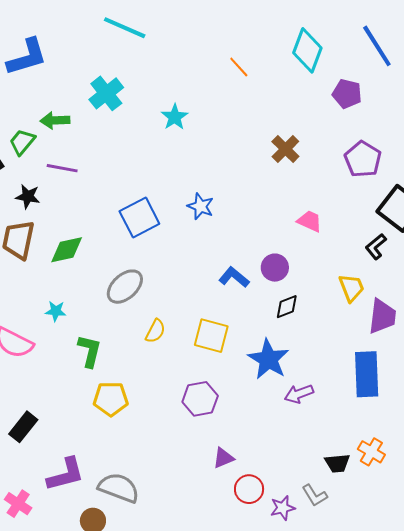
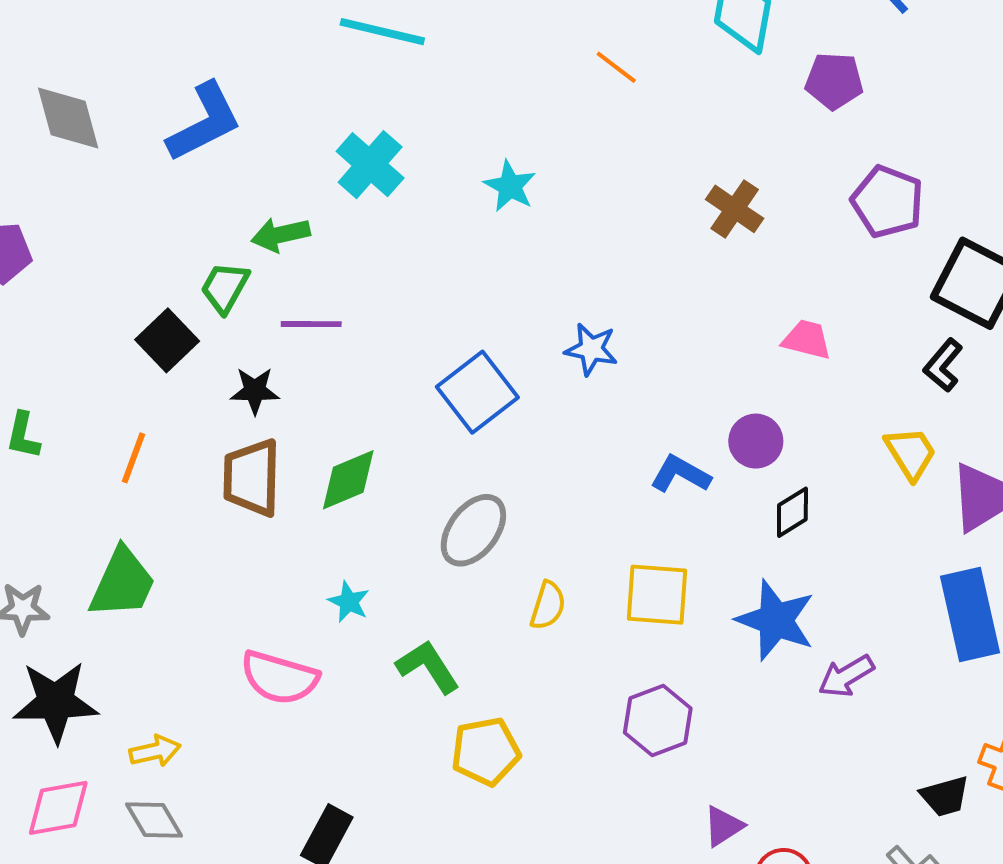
cyan star: (56, 311) -> (349, 602), turned 30
green L-shape: (90, 351) -> (428, 667), turned -36

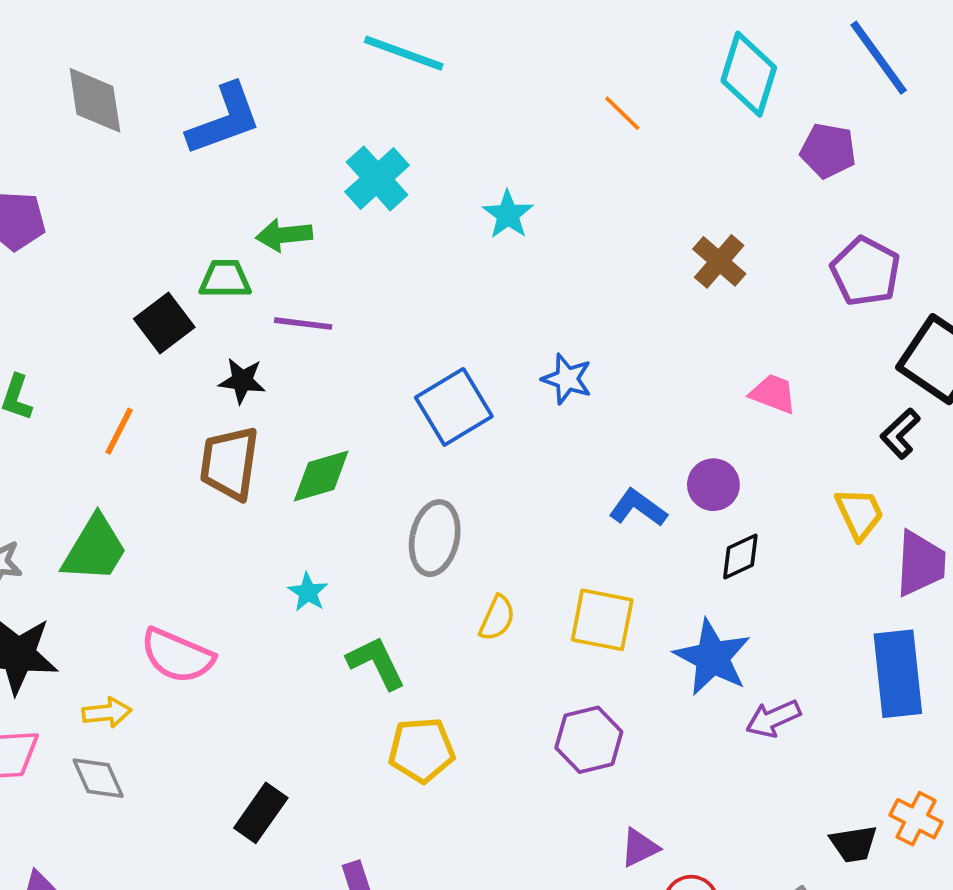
green trapezoid: (225, 287) -> (225, 279), turned 54
gray ellipse: (473, 530) -> (435, 538), turned -32
pink semicircle: (279, 678) -> (177, 656), moved

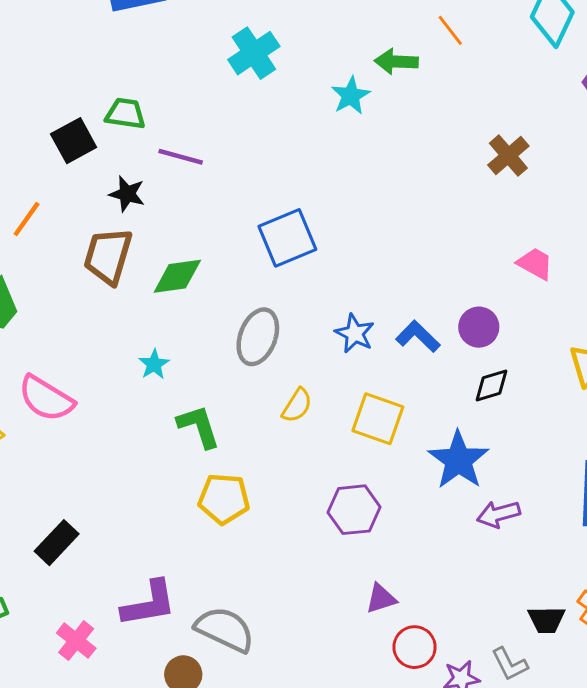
green arrow: (284, 235) -> (396, 62), moved
blue star: (567, 379) -> (355, 333), moved
black rectangle: (261, 813) -> (57, 543), moved

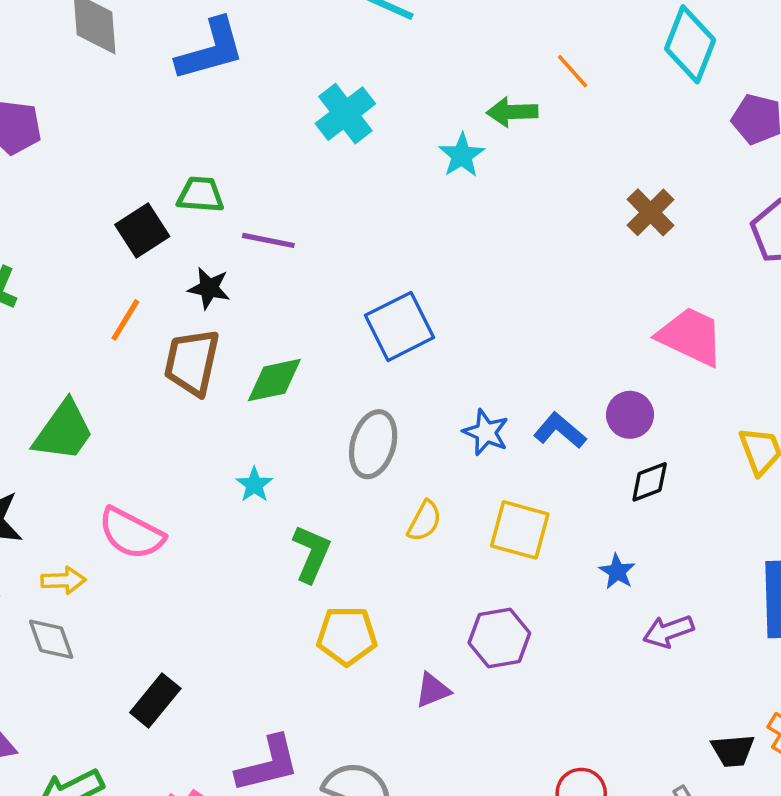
orange line: (27, 219) -> (125, 320), moved
pink trapezoid: (535, 264) -> (691, 336), size x1.6
green L-shape: (199, 426) -> (311, 554), turned 45
blue star: (458, 460) -> (617, 572), size x0.5
purple triangle: (381, 599) -> (433, 690), moved

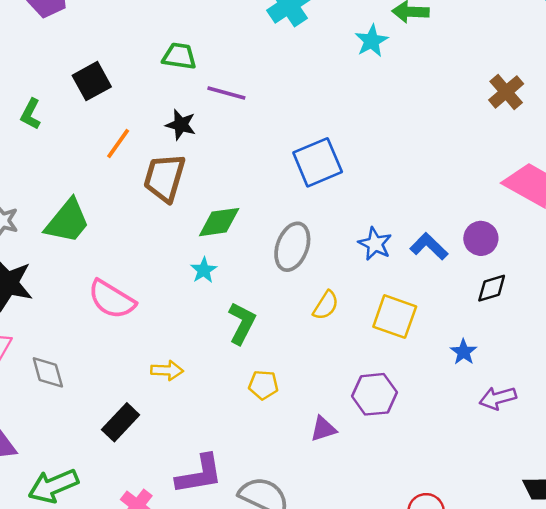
black square: (142, 230) -> (92, 81), moved
green diamond: (274, 380) -> (219, 222), moved
yellow arrow: (63, 580) -> (167, 370), moved
yellow pentagon: (347, 636) -> (263, 385), size x0.7

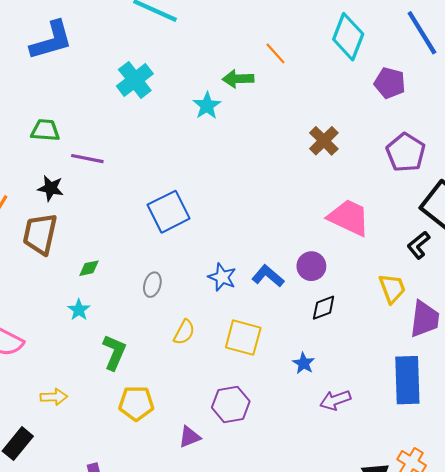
green diamond: (219, 222) -> (89, 268), size x0.6
gray ellipse: (292, 247) -> (152, 285), size x0.6
yellow pentagon: (263, 385) -> (136, 403), size x1.4

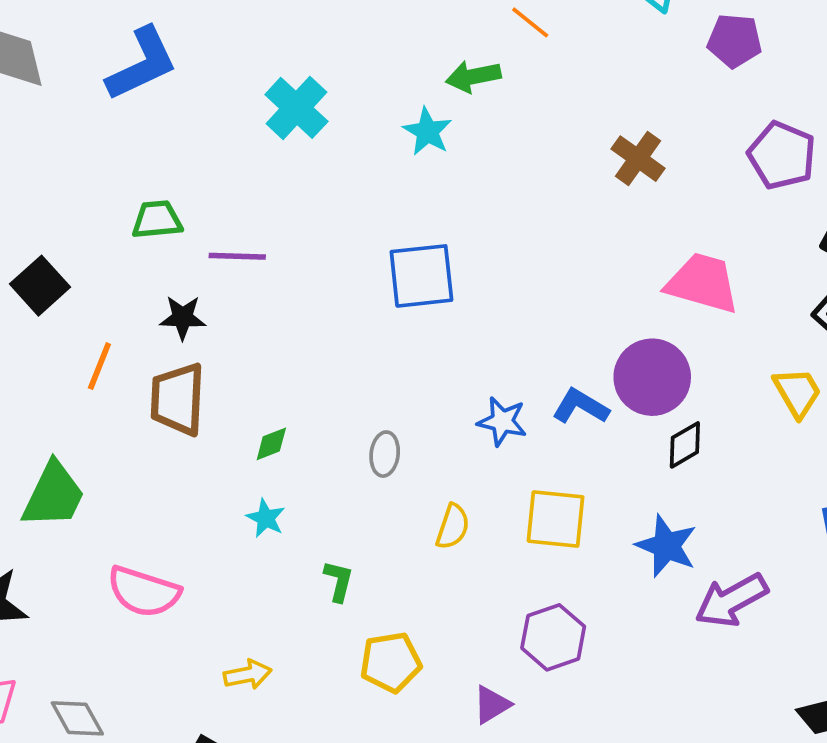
blue square: (169, 212) -> (421, 276), moved, turned 30
purple circle: (311, 266) -> (652, 377), size x1.5
green L-shape: (114, 352) -> (339, 581), size x0.7
blue star: (304, 363) -> (666, 546), size x1.6
purple arrow: (335, 400) -> (731, 600), size x1.4

